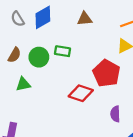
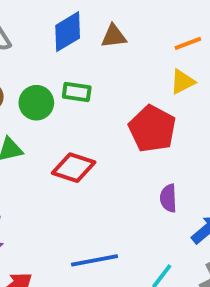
blue diamond: (43, 17) -> (68, 32), moved
red diamond: (81, 93) -> (74, 168), moved

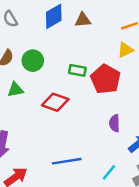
green rectangle: (77, 92) -> (77, 70), moved

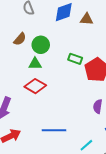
green triangle: (15, 90) -> (35, 64), moved
red diamond: (55, 102) -> (35, 86), moved

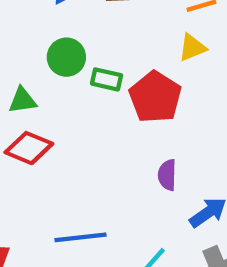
green circle: (41, 45) -> (66, 57), moved

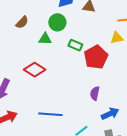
green circle: (66, 57) -> (57, 22), moved
green triangle: (22, 100) -> (45, 39), moved

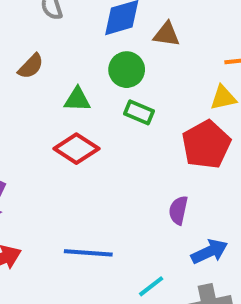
green circle: (57, 22) -> (127, 70), moved
red pentagon: (96, 57) -> (206, 144), moved
red diamond: (35, 70) -> (76, 149), moved

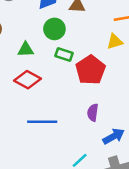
red pentagon: (206, 144) -> (90, 70), moved
blue line: (88, 253) -> (42, 122), moved

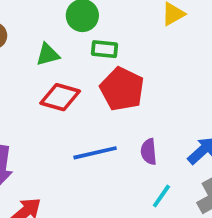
red pentagon: (90, 70) -> (122, 89), moved
purple semicircle: (93, 113) -> (149, 152), moved

